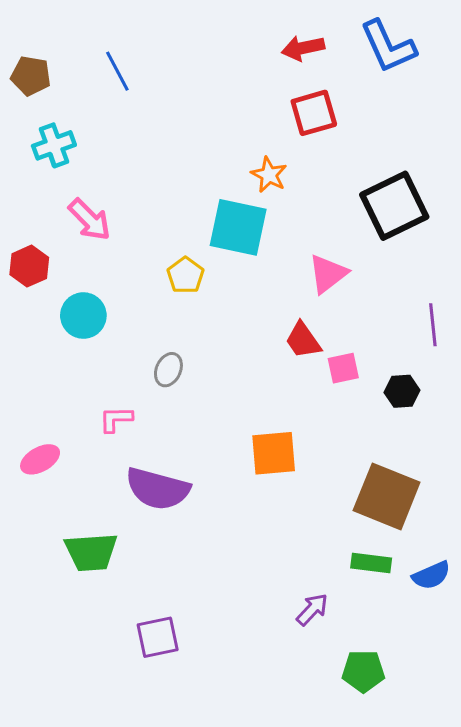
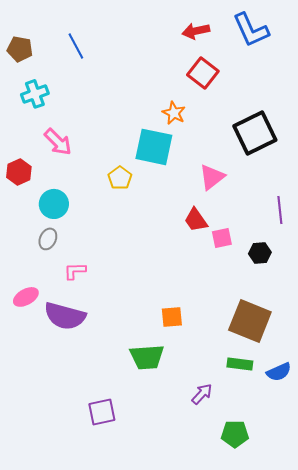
red square: (314, 113) -> (203, 73), turned -36
gray ellipse: (168, 370) -> (48, 239), moved
orange square: (274, 453) -> (172, 317), moved, size x0.7
purple semicircle: (158, 489) -> (65, 316), moved
green trapezoid: (91, 552) -> (147, 357), moved

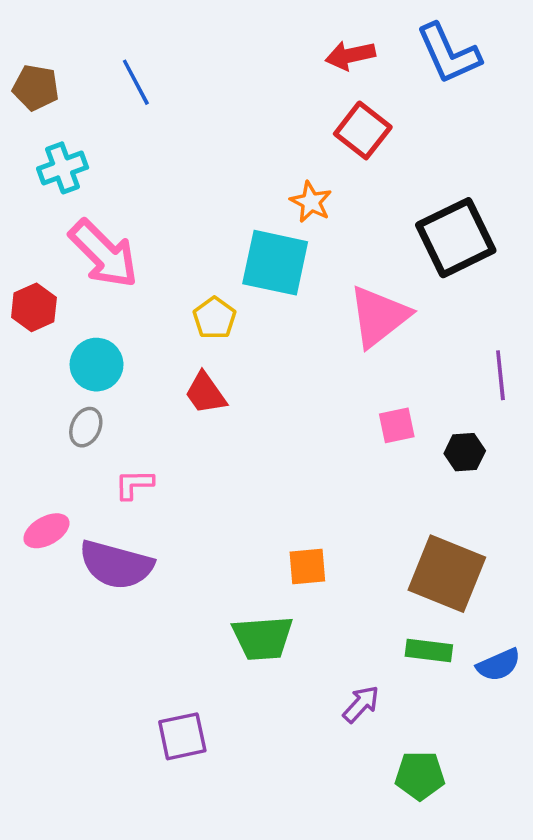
pink arrow: (58, 142) -> (104, 254), size x1.4
pink triangle: (212, 177) -> (379, 316), size x1.4
red trapezoid: (196, 220) -> (206, 393), moved

